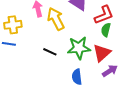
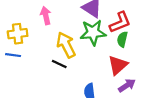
yellow arrow: (56, 19) -> (66, 45), moved
green star: (79, 48) -> (93, 33), moved

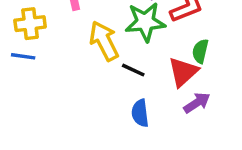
green semicircle: (122, 39) -> (200, 51), moved
black line: (59, 64) -> (133, 70), moved

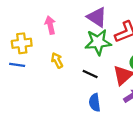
yellow arrow: (104, 41) -> (57, 60), moved, size x0.6

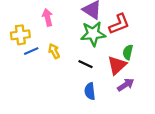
blue line: (17, 65) -> (31, 51), moved, turned -32

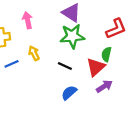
red L-shape: (119, 24) -> (116, 29), moved
blue line: (31, 51) -> (12, 64), moved
blue semicircle: (90, 91) -> (69, 93), turned 56

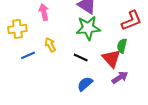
red triangle: (96, 67) -> (111, 59), turned -30

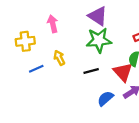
black line: (81, 57) -> (91, 71), turned -40
blue semicircle: (85, 84) -> (105, 98), moved

